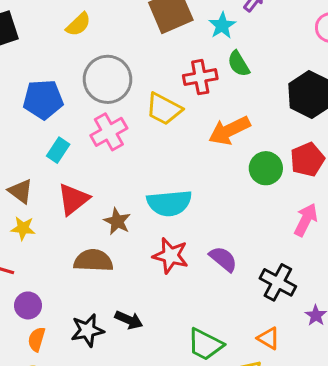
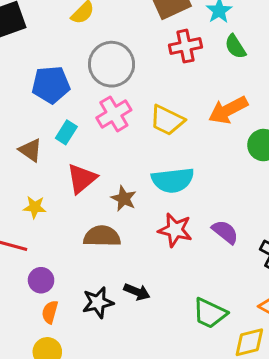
red cross: (200, 77) -> (185, 46), moved
yellow trapezoid: (164, 109) -> (167, 120), moved
brown triangle: (21, 191) -> (30, 150), moved

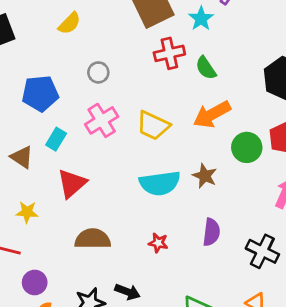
green semicircle: (235, 47) -> (206, 68), moved
gray circle: (112, 64) -> (98, 72), size x0.5
brown star: (124, 199) -> (205, 176), moved
red star: (175, 230) -> (158, 243), moved, size x0.6
purple semicircle: (225, 232) -> (211, 232), turned 60

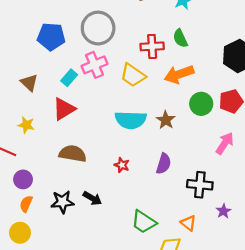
red cross: (169, 53) -> (152, 46), moved
gray circle: (98, 72) -> (98, 28), size x2.0
cyan rectangle: (56, 139) -> (69, 78), moved
black cross: (262, 251) -> (200, 185), turned -30

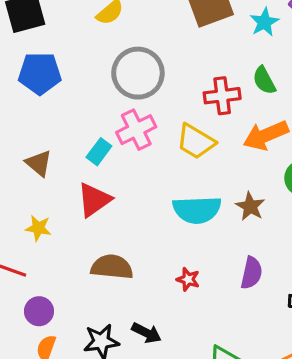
blue pentagon: (51, 37) -> (40, 73), moved

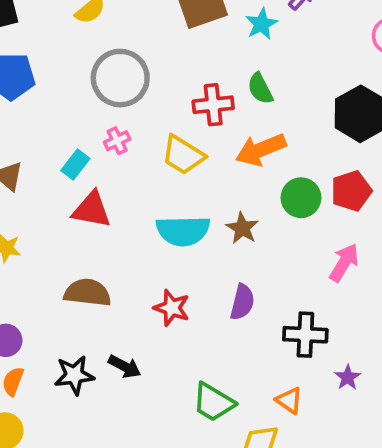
pink cross: (136, 130) -> (117, 141), size x0.6
red triangle: (94, 200) -> (92, 210), moved, turned 45
red star: (188, 279) -> (172, 308), size x1.4

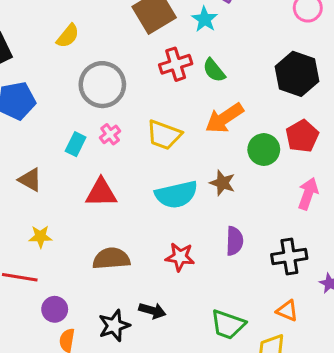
red cross: (213, 105) -> (176, 64), moved
cyan rectangle: (75, 165) -> (76, 144), moved

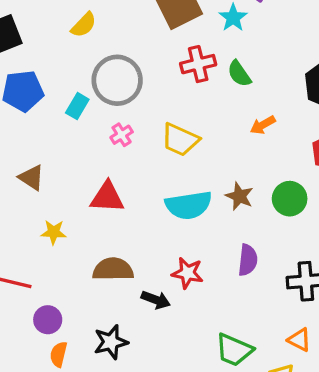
orange arrow: (224, 118) -> (263, 125), moved, size x0.6
cyan rectangle: (76, 144) -> (77, 106), moved
green circle: (264, 150) -> (290, 199), moved
yellow star: (40, 237) -> (54, 232), moved
black arrow: (152, 311) -> (156, 300), moved

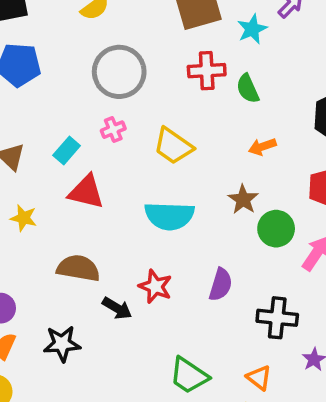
cyan rectangle: (77, 106) -> (67, 150), moved
brown star: (239, 196) -> (243, 200), moved

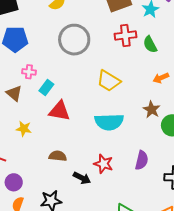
pink cross: (113, 130) -> (29, 72), moved, turned 32
brown semicircle: (78, 268) -> (58, 156), size x0.7

